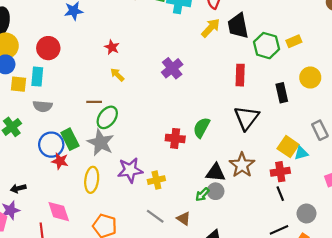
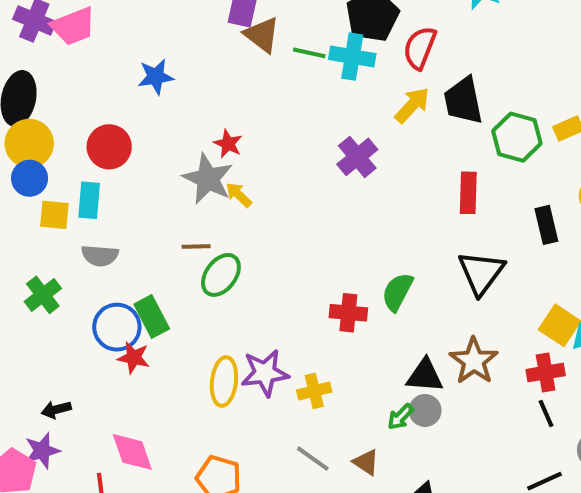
purple cross: (172, 68) -> (357, 157), moved
gray star: (101, 143) -> (208, 179), moved
yellow ellipse: (92, 180) -> (224, 381), moved

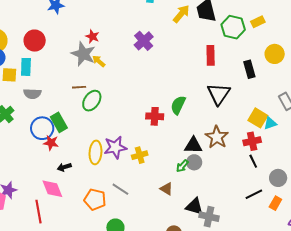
purple cross: (357, 157) -> (144, 41), moved
black arrow: (56, 410) -> (64, 167), moved
gray line: (313, 459) -> (120, 189), moved

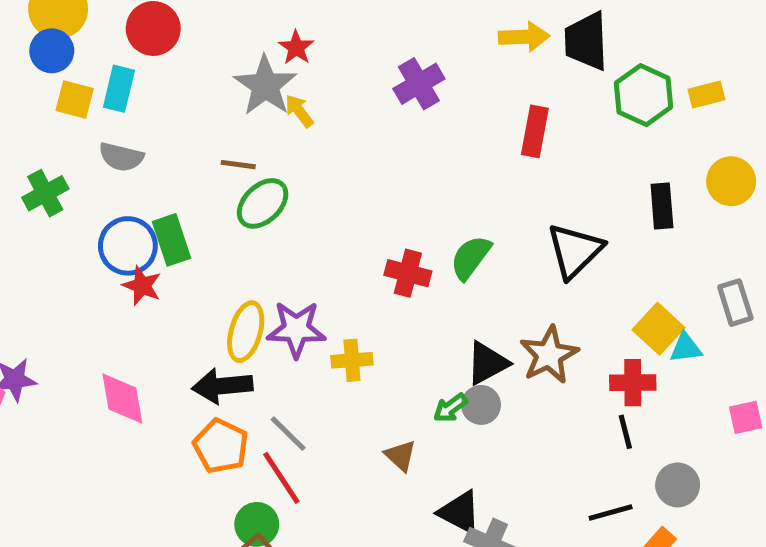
yellow arrow: (181, 14) -> (524, 37), turned 36
red rectangle: (211, 55) -> (535, 131), moved
black triangle: (193, 145) -> (487, 363), turned -42
black arrow: (64, 167) -> (222, 386), moved, size x1.6
red line: (39, 212) -> (281, 478), moved, turned -35

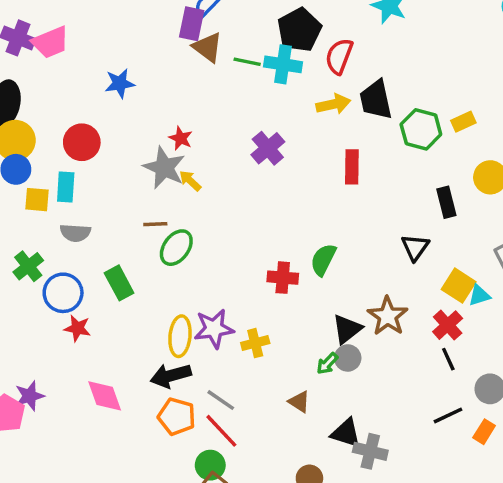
blue circle: (128, 246) -> (63, 293), moved
black triangle: (575, 251) -> (415, 247), moved, size x0.7
red star: (142, 286) -> (77, 328), moved
red cross: (633, 383) -> (448, 325), turned -32

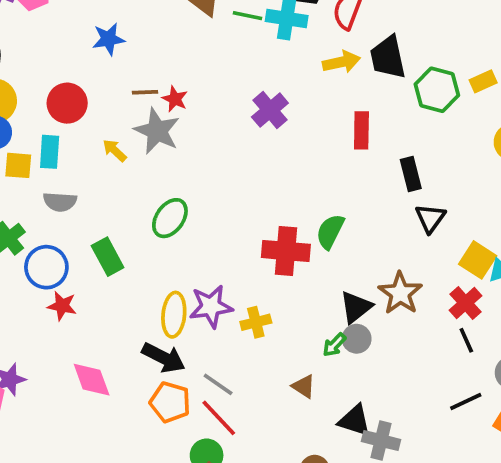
yellow arrow: (190, 181) -> (115, 150), moved
black rectangle: (446, 202) -> (411, 174), moved
brown line: (155, 224) -> (145, 92), moved
red cross: (283, 278) -> (286, 251), size x1.4
black arrow: (171, 376) -> (164, 358), turned -138

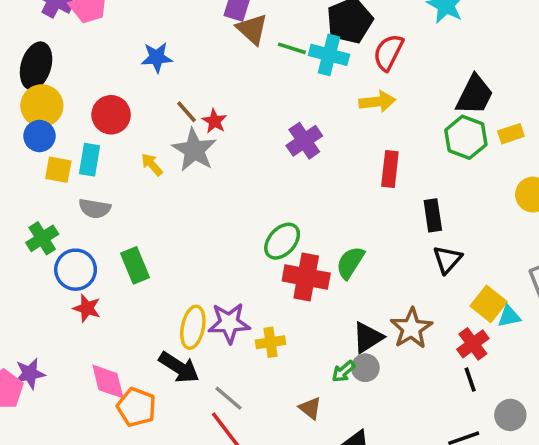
black trapezoid: (388, 57) -> (475, 95), moved, turned -147
brown line: (145, 92) -> (187, 112), turned 45
green ellipse: (170, 218) -> (282, 241), moved
orange pentagon: (170, 402) -> (136, 407), moved

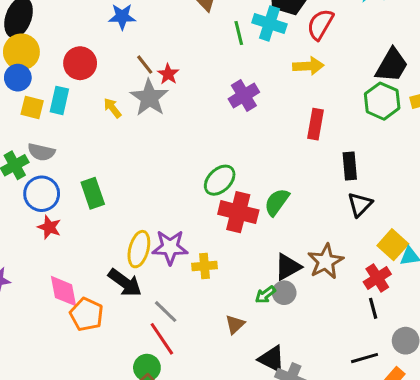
green line: (292, 48) -> (239, 33), moved, turned 55
gray semicircle: (95, 208) -> (41, 152), moved
brown triangle: (310, 408) -> (235, 324), turned 35

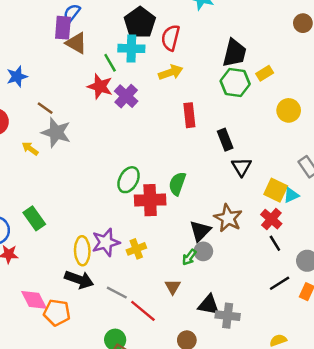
red star: (168, 74) -> (100, 86), moved, size x1.5
purple cross: (244, 96) -> (126, 96), moved
red line: (162, 339) -> (143, 311), moved

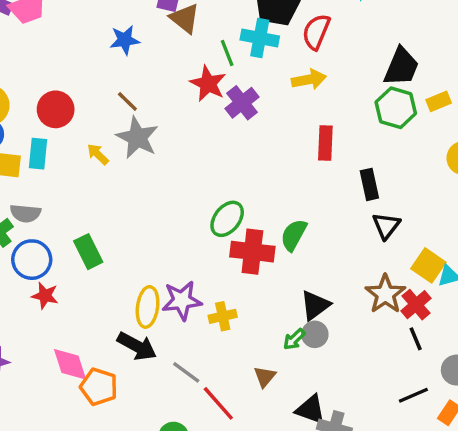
blue star: (17, 76) -> (125, 40), moved
brown star: (228, 218) -> (385, 294), moved

